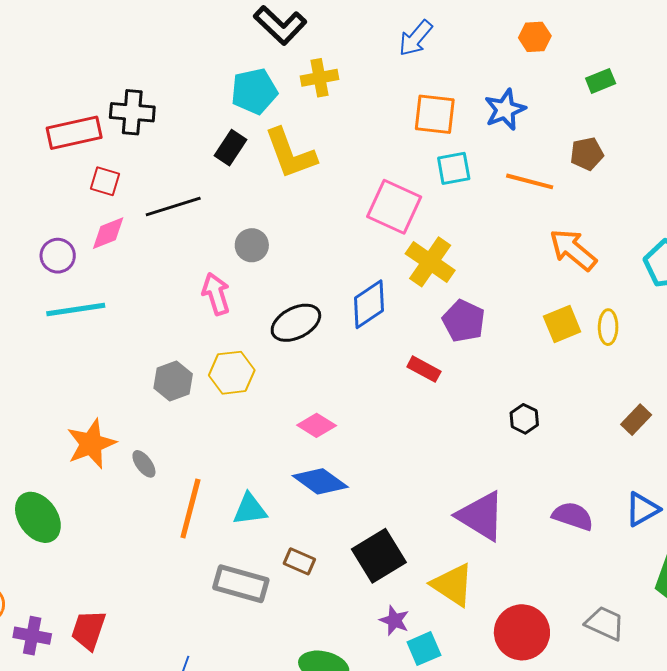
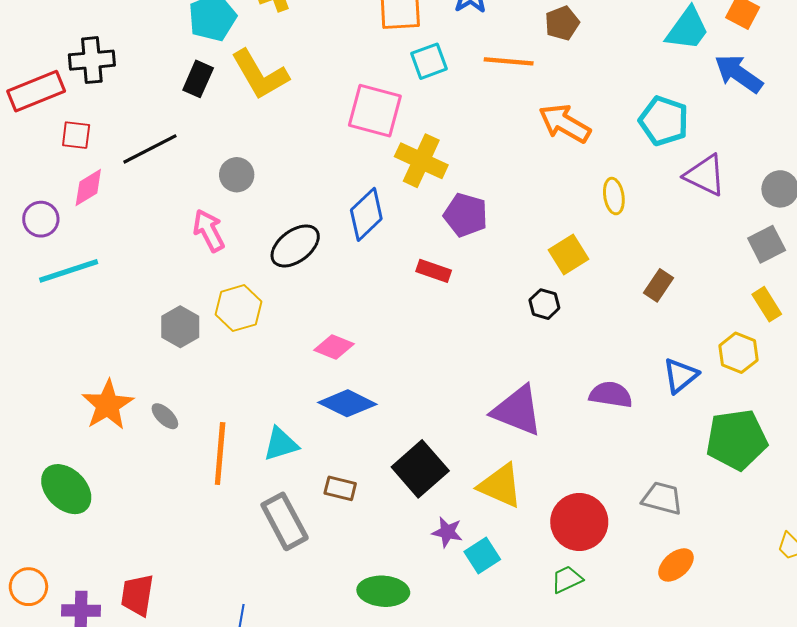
yellow square: (562, 324) -> (568, 255), moved
gray rectangle: (241, 584) -> (285, 521), turned 56

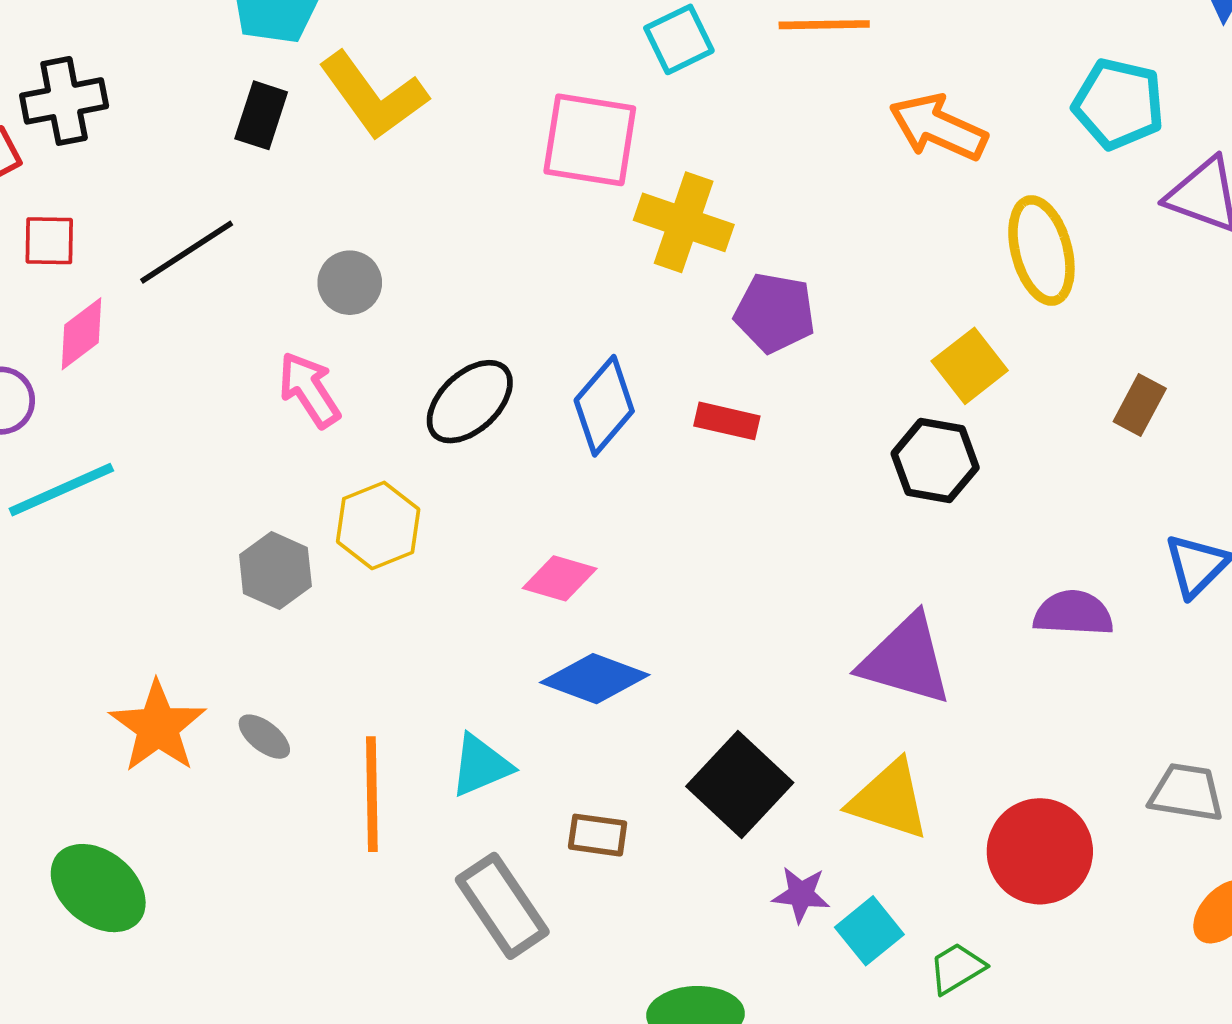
yellow ellipse: (614, 196) -> (1041, 250), size x1.6
blue diamond: (366, 214) -> (604, 406), moved
black hexagon: (544, 304) -> (935, 461), size x1.5
green trapezoid: (567, 579) -> (957, 968), moved

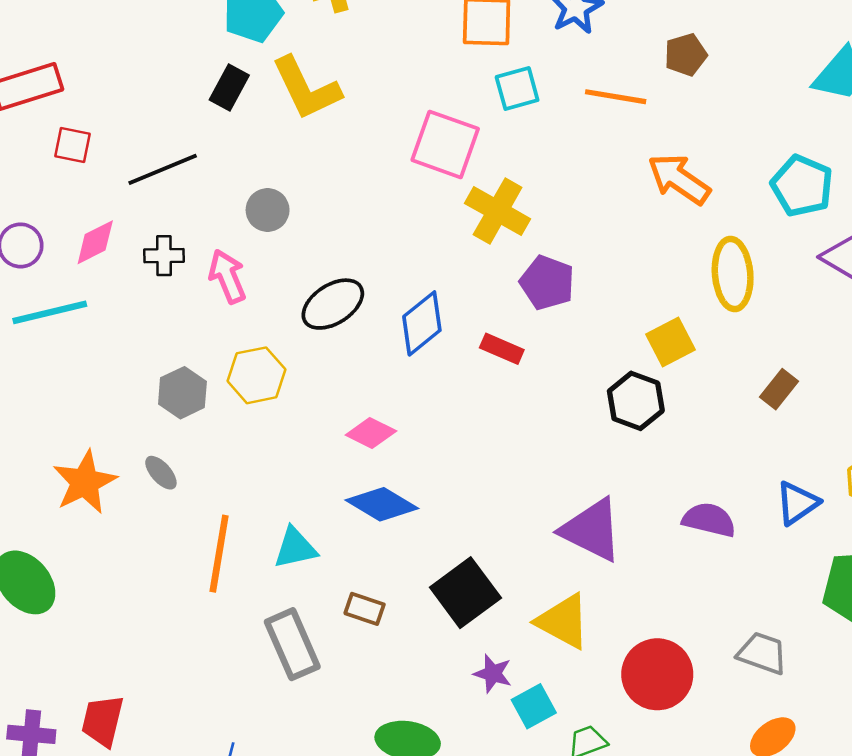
black cross: (64, 101) -> (164, 256), moved, size x0.7
pink diamond: (81, 334) -> (95, 242), moved
gray ellipse: (264, 737) -> (161, 473), moved

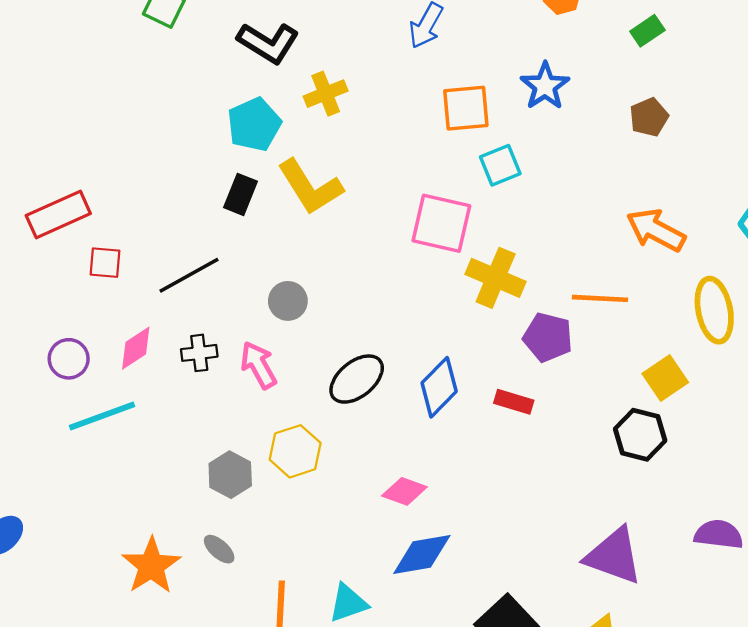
orange line: (616, 97) -> (600, 298), moved
blue diamond: (382, 504) -> (422, 554), turned -34

